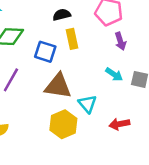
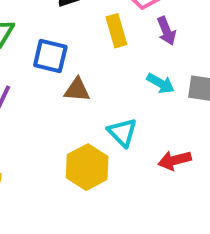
yellow rectangle: (72, 39) -> (116, 31), moved
brown triangle: (58, 86) -> (77, 90), moved, size x0.6

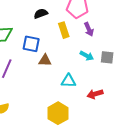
cyan triangle: (122, 132) -> (68, 81), turned -42
yellow hexagon: (87, 167) -> (58, 113), moved

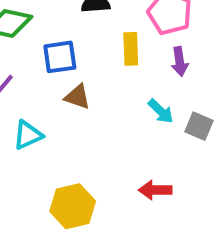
blue square: (31, 44) -> (60, 57), turned -36
cyan triangle: (68, 81) -> (28, 135), moved, turned -42

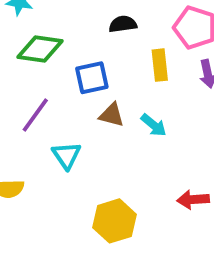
cyan arrow: (161, 111) -> (154, 125), moved
cyan triangle: (28, 135) -> (66, 155), turned -36

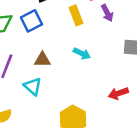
blue square: (92, 78) -> (31, 21), moved
brown triangle: (112, 115) -> (42, 60), moved

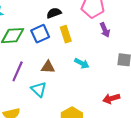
yellow rectangle: (76, 15) -> (66, 34), moved

